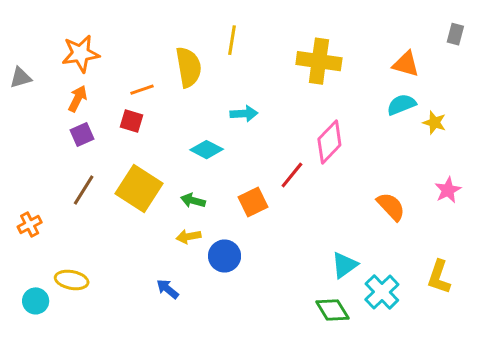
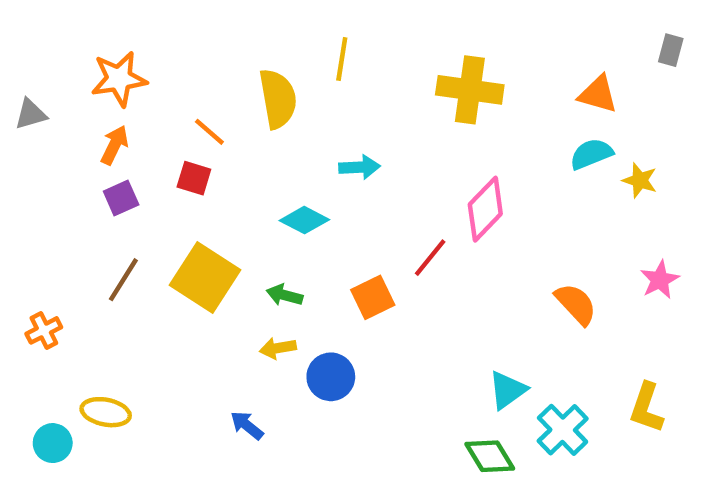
orange line: (142, 90) -> (209, 132), turned 60

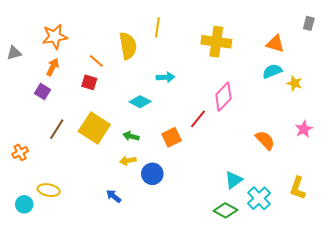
purple square: (121, 198) -> (43, 91), moved, turned -35
green diamond: (490, 456) -> (225, 210), turned -30

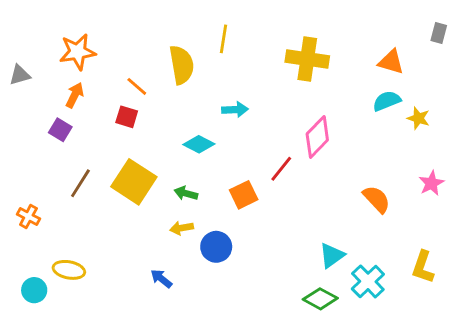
orange cross: (20, 152) -> (28, 216), turned -35

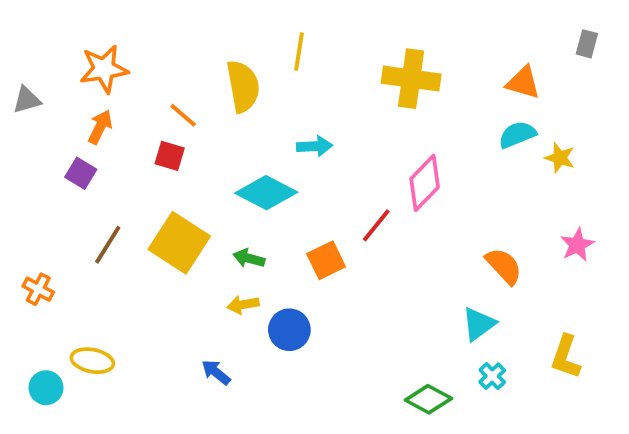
cyan diamond: (199, 144) -> (266, 193), size x1.4
cyan triangle: (332, 255) -> (479, 324), moved
cyan cross: (368, 281) -> (492, 376), size x0.6

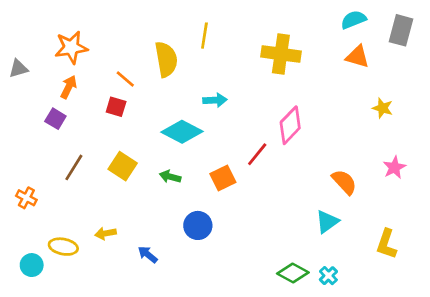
gray rectangle: (587, 44) -> (401, 30), size x1.6
cyan semicircle: (517, 135) -> (354, 20), moved
yellow square: (179, 243) -> (123, 166), size x0.7
yellow arrow: (243, 305) -> (106, 233), moved
cyan cross: (492, 376) -> (328, 276), moved

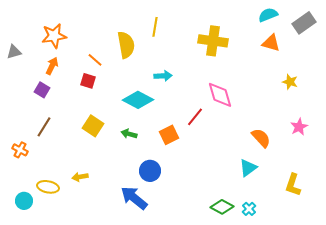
gray rectangle: (401, 30) -> (304, 23), turned 40
pink diamond: (290, 125) -> (220, 95), turned -60
brown line: (74, 167) -> (44, 127), moved
blue arrow: (148, 255) -> (134, 198), moved, size x1.8

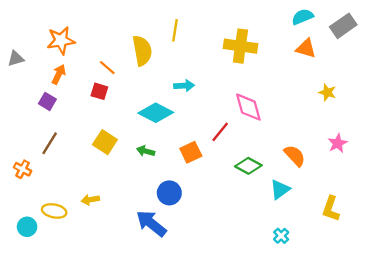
green diamond: (222, 207) -> (248, 166), moved

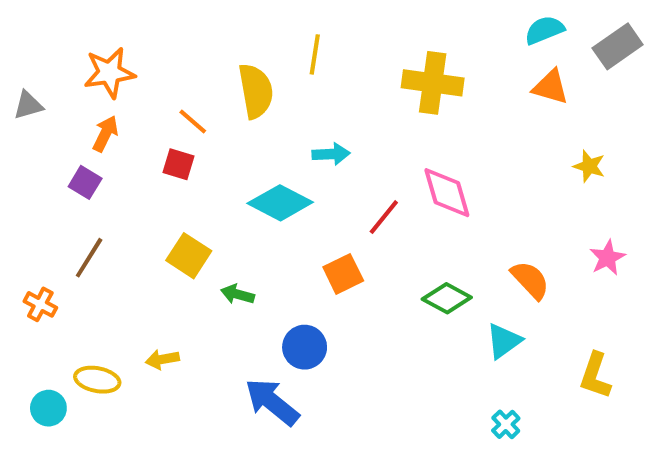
red line: (220, 132) -> (384, 217), moved
green arrow: (146, 151) -> (237, 294), moved

